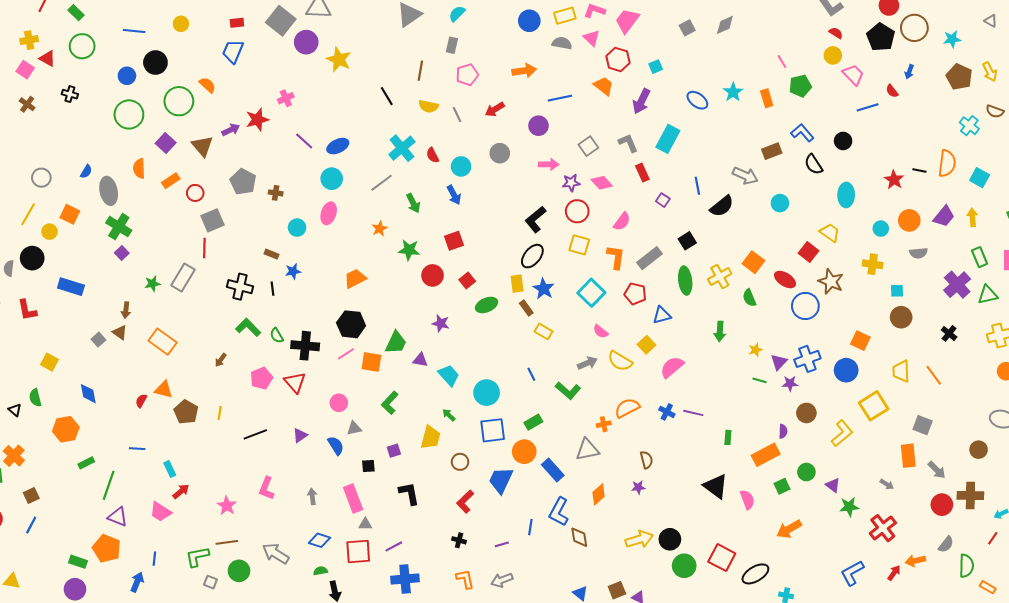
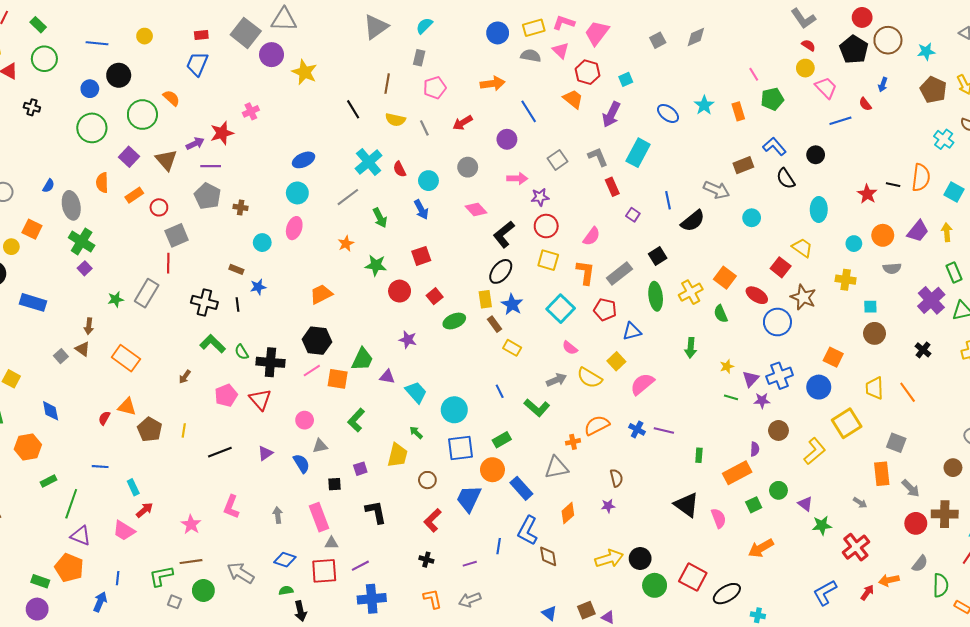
blue line: (560, 98) -> (529, 111), turned 70
purple line: (304, 141) -> (211, 166), moved, turned -42
pink diamond: (602, 183) -> (476, 209), moved

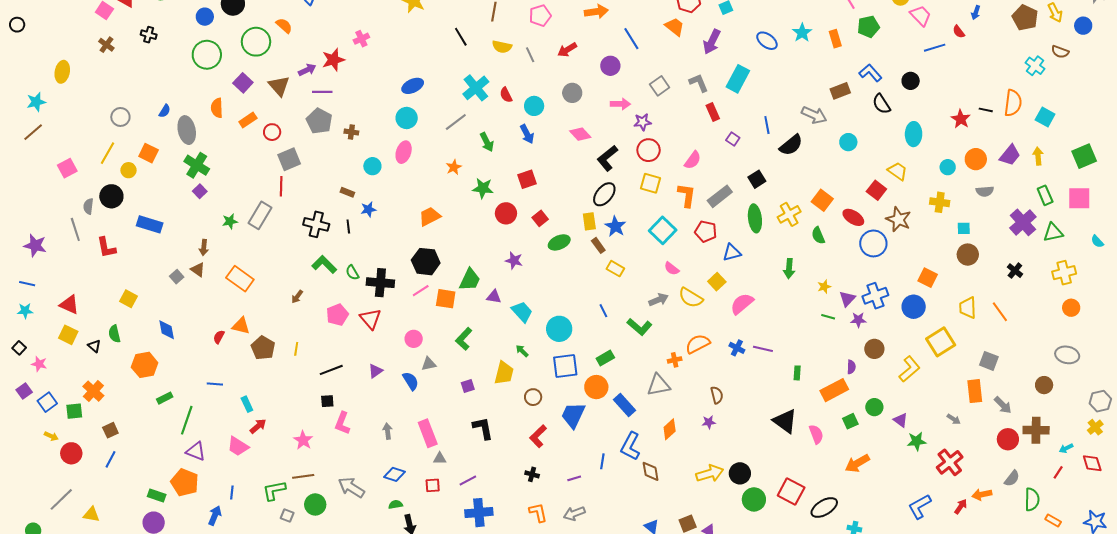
black square: (335, 484) -> (327, 401), moved
red square: (324, 571) -> (433, 485), size x0.6

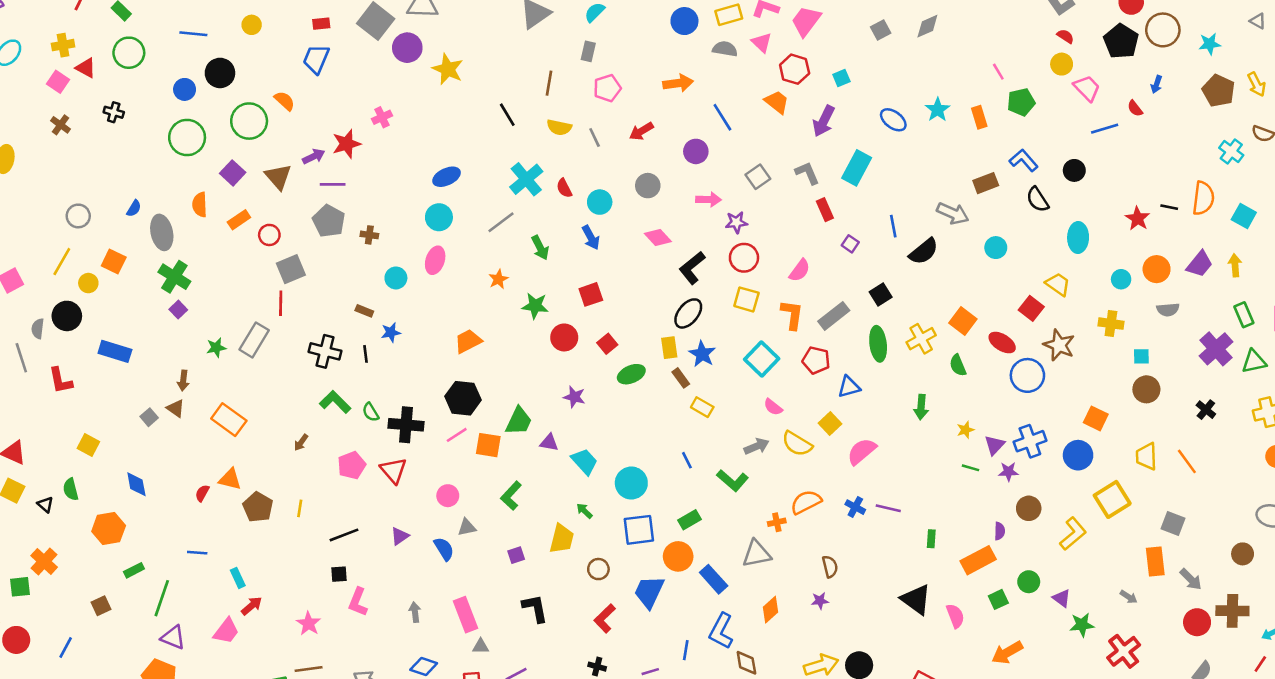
brown square: (110, 430) -> (101, 606), moved
pink trapezoid: (238, 446) -> (226, 631), turned -85

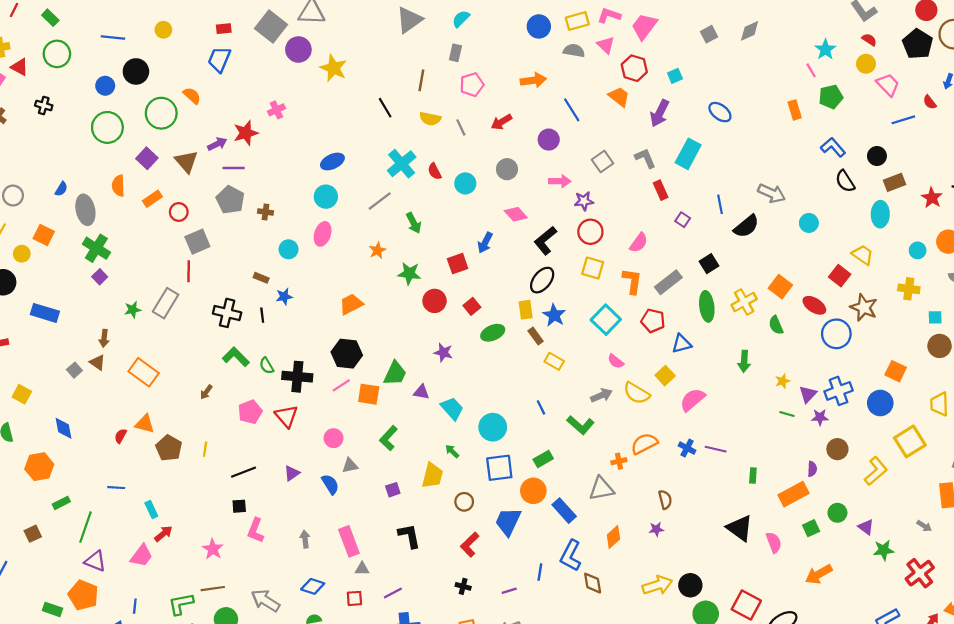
cyan star: (938, 110) -> (825, 50), moved
brown rectangle: (986, 183) -> (895, 182), moved
blue arrow: (591, 237) -> (485, 243), moved, turned 55

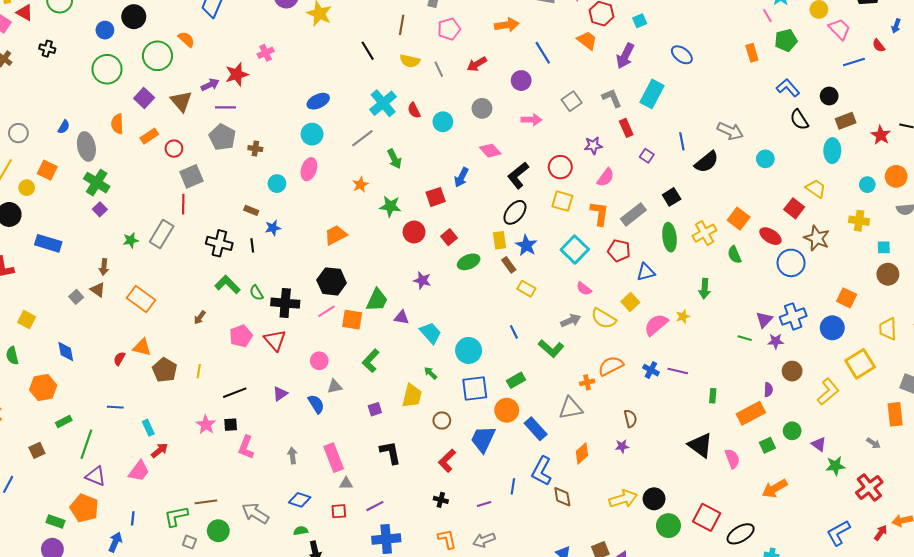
purple star: (584, 201) -> (593, 145), moved
yellow star: (783, 381) -> (683, 316), moved
pink star: (213, 549) -> (206, 425), moved

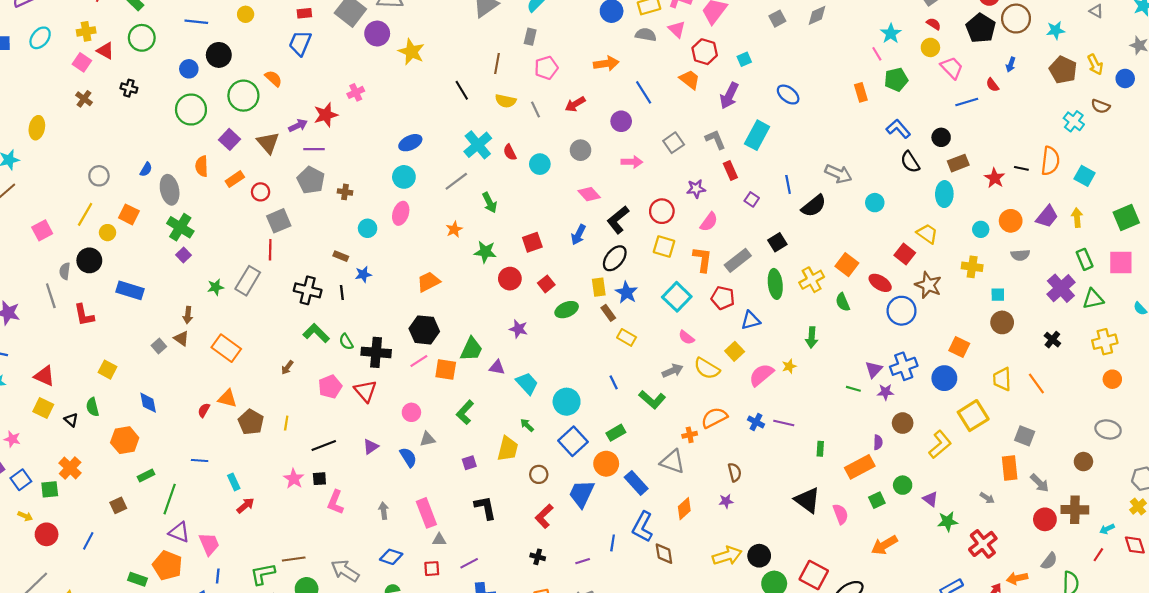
blue arrow: (461, 177) -> (578, 235), moved
blue square: (475, 389) -> (573, 441), turned -36
gray triangle: (571, 408) -> (673, 462), turned 30
pink trapezoid: (139, 471) -> (209, 544), moved, turned -60

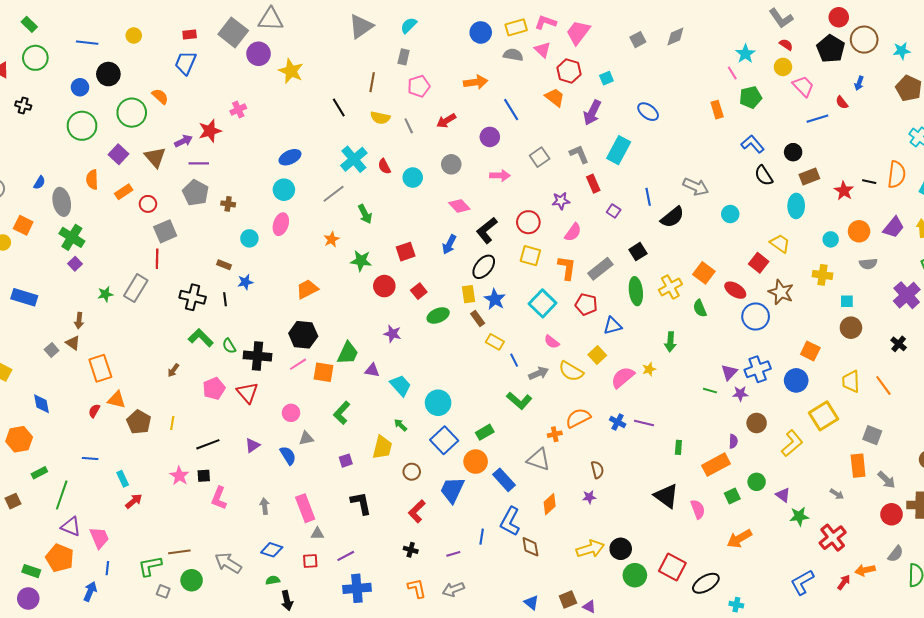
orange rectangle: (226, 348) -> (100, 368), moved, turned 36
blue line: (614, 382) -> (514, 360), moved

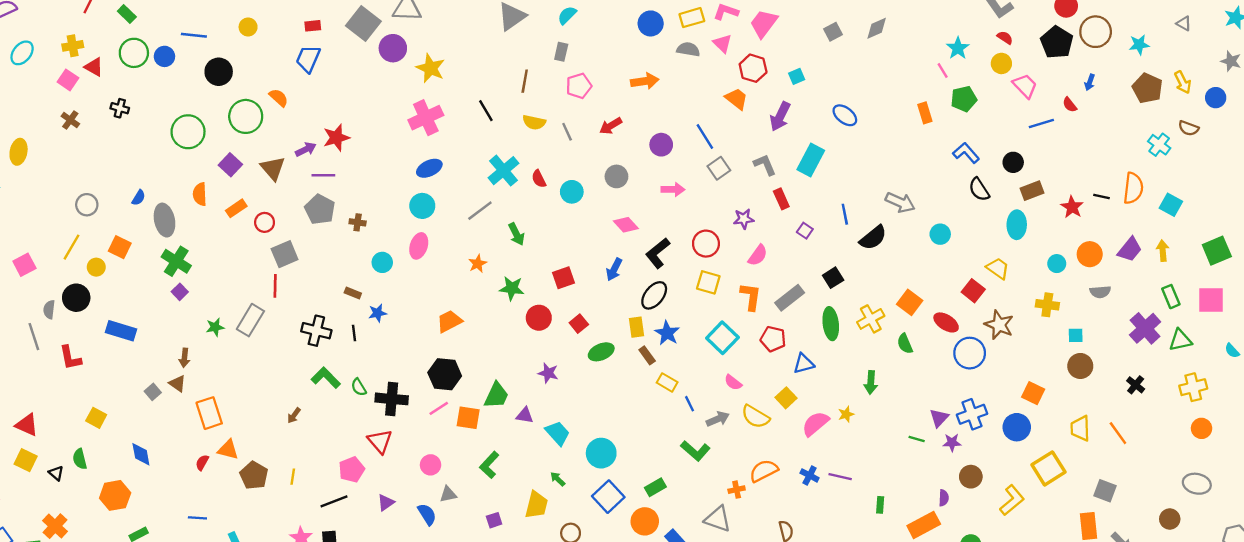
blue circle: (80, 87) -> (164, 56), moved
pink cross: (238, 110) -> (426, 118), moved, size x1.8
blue line: (511, 110) -> (705, 136), moved
pink pentagon: (214, 389) -> (352, 470), moved

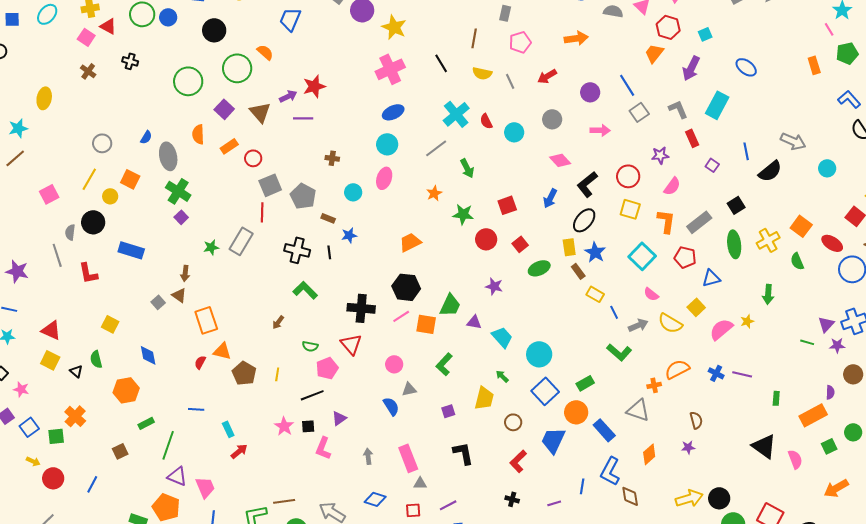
orange trapezoid: (737, 99) -> (654, 53), turned -90
gray pentagon: (320, 209) -> (303, 196), moved
green semicircle: (359, 387) -> (310, 346), moved, turned -49
purple triangle: (386, 503) -> (339, 418), moved

